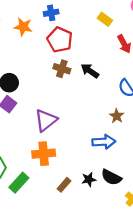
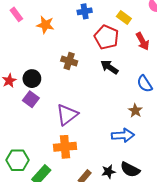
blue cross: (51, 13) -> (85, 11), moved
red pentagon: (60, 40) -> (106, 37), moved
brown cross: (62, 69) -> (69, 61), moved

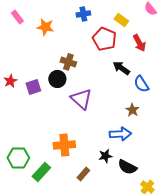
black arrow: (109, 67) -> (121, 68), moved
black circle: (32, 79) -> (57, 79), moved
purple square: (31, 99) -> (33, 87), moved, turned 35
purple triangle: (67, 115) -> (81, 99), moved, turned -40
black star: (108, 172) -> (105, 156), moved

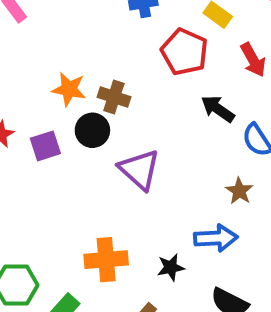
orange star: (45, 27) -> (69, 89), moved
black star: (105, 156) -> (171, 267), moved

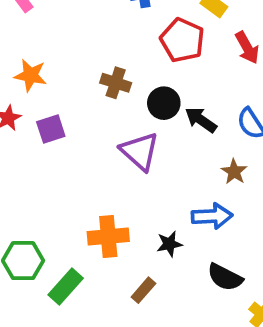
orange star: (69, 89) -> (30, 75), moved
black arrow: (218, 109) -> (201, 120), moved
black circle: (92, 130) -> (164, 103), moved

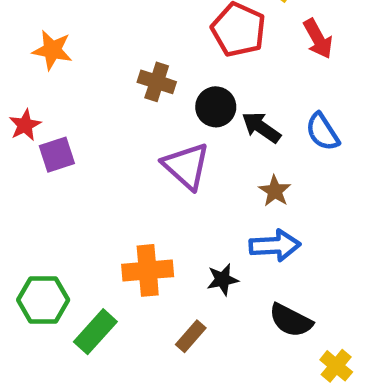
orange star: (30, 75) -> (52, 50), moved
purple square: (51, 129) -> (57, 155), moved
brown star: (234, 172) -> (275, 191), moved

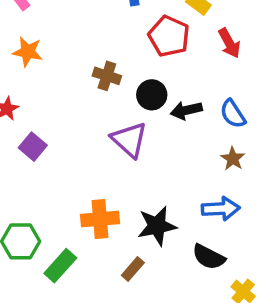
black arrow: (261, 127) -> (186, 110), turned -48
purple square: (57, 155) -> (33, 147), moved, turned -32
brown star: (275, 191) -> (233, 159), moved
blue arrow: (275, 245) -> (221, 209), moved
black star: (223, 279) -> (157, 226), size x1.6

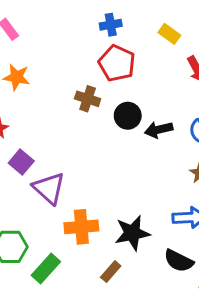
red pentagon: (169, 36) -> (117, 63), moved
purple triangle: (129, 140) -> (49, 188), moved

